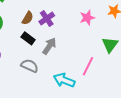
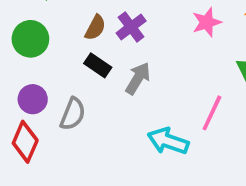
gray semicircle: (30, 66) -> (73, 114), moved, turned 90

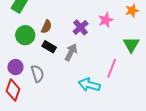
purple cross: (131, 27) -> (81, 27), moved
green circle: (30, 39) -> (25, 35), moved
gray semicircle: (73, 114) -> (37, 74), turned -36

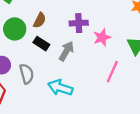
pink star: (106, 20) -> (102, 37), moved
purple cross: (81, 27) -> (79, 23), turned 35
cyan arrow: (89, 85) -> (60, 88), moved

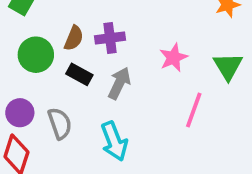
purple cross: (79, 23) -> (110, 38), moved
cyan arrow: (60, 88) -> (114, 141), turned -125

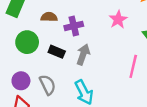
brown semicircle: (74, 38) -> (49, 17), moved, turned -105
pink star: (174, 58) -> (118, 20), moved

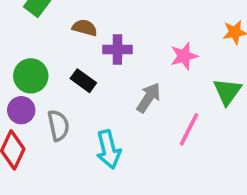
green circle: (27, 42) -> (31, 76), moved
gray arrow: (83, 55) -> (149, 98), moved

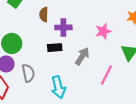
brown semicircle: (85, 28) -> (44, 15), turned -104
black rectangle: (83, 81) -> (55, 48), moved, turned -40

